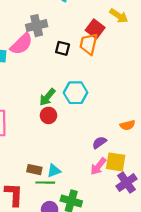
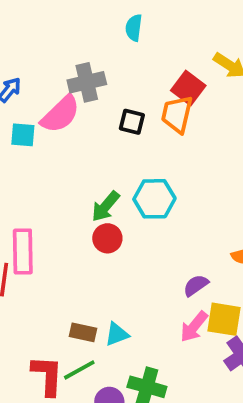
green line: (45, 183) -> (79, 370), moved, turned -30

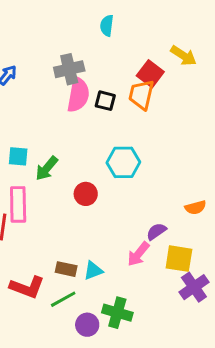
pink semicircle: (60, 114) -> (78, 95), moved, turned -36
cyan square: (23, 135) -> (18, 156), moved
green arrow: (106, 206) -> (47, 168), moved
pink arrow: (194, 327) -> (138, 254), moved
red L-shape: (47, 376) -> (27, 287), moved, turned 108

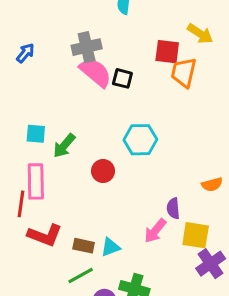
red square: (150, 74) -> (167, 52), turned -30
pink semicircle: (78, 95) -> (96, 72), turned -60
orange trapezoid: (141, 95) -> (184, 72), moved
purple semicircle: (156, 231) -> (173, 208), turned -60
red L-shape: (27, 287) -> (45, 235), moved

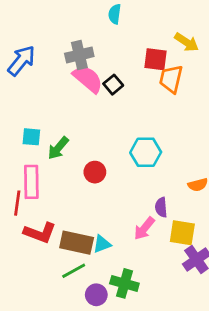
blue arrow: (25, 53) -> (22, 61), size x1.6
black square: (122, 78) -> (113, 85), turned 36
cyan hexagon: (140, 140) -> (146, 152), moved
brown rectangle: (84, 246) -> (77, 243), size x1.6

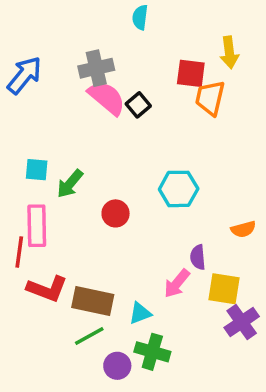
yellow arrow: (187, 42) -> (229, 52), turned 50
cyan triangle: (102, 244) -> (140, 313), moved

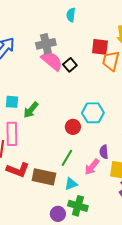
red circle: (116, 213) -> (73, 127), moved
green line: (89, 336) -> (67, 158), moved, turned -30

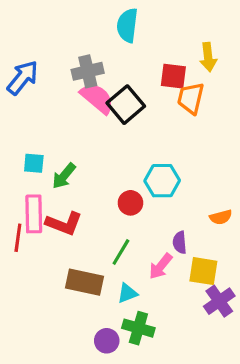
cyan semicircle: (71, 15) -> (127, 25), size x1.5
black square: (70, 65) -> (126, 105), size x1.6
red L-shape: (18, 170) -> (64, 223), moved

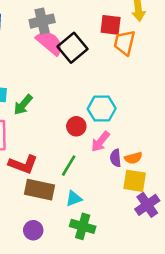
orange semicircle: (221, 217) -> (133, 158), moved
red L-shape: (64, 223) -> (23, 164), moved
pink arrow: (161, 266) -> (100, 142), moved
purple circle: (107, 341) -> (33, 230), moved

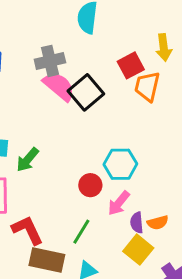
red square: (111, 25) -> (131, 65), turned -35
red L-shape: (23, 164) -> (27, 230), turned -136
yellow square: (135, 181) -> (138, 250), moved, turned 30

